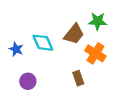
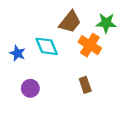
brown trapezoid: (74, 34) -> (70, 22), moved
orange cross: (95, 53) -> (90, 45), moved

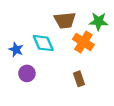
brown trapezoid: (70, 22) -> (65, 20), turned 45
purple circle: (30, 88) -> (27, 73), moved

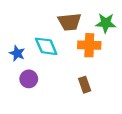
orange cross: (83, 42) -> (89, 45), turned -30

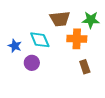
purple circle: (29, 79) -> (32, 63), moved
brown rectangle: (85, 85) -> (85, 67), moved

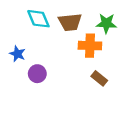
cyan diamond: (40, 40) -> (38, 19), moved
brown rectangle: (85, 67) -> (99, 78), turned -32

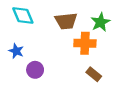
cyan diamond: (38, 19) -> (23, 16), moved
green star: (106, 23) -> (100, 22), turned -30

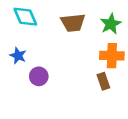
orange cross: (85, 43) -> (112, 56), moved
brown rectangle: (94, 74) -> (103, 81), turned 32

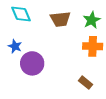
purple circle: (39, 76) -> (32, 63), size x1.5
brown rectangle: (103, 81) -> (86, 83), moved, turned -32

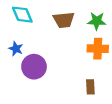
green star: (92, 20) -> (97, 21), turned 30
brown rectangle: (86, 83) -> (90, 87), turned 48

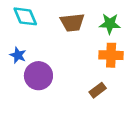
brown rectangle: (90, 87) -> (98, 90), moved, turned 56

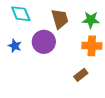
brown trapezoid: (72, 23) -> (60, 19), turned -100
purple circle: (38, 76) -> (44, 42), moved

